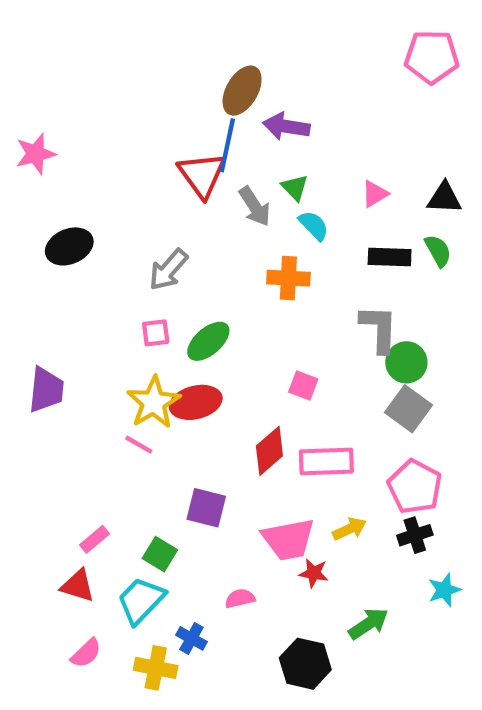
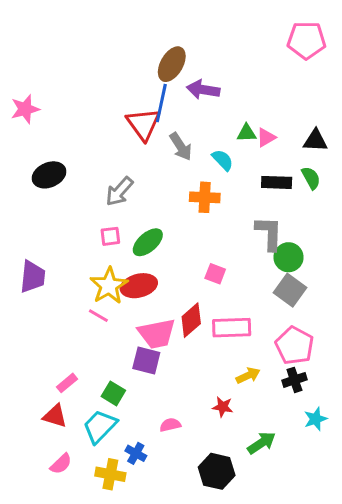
green triangle: (295, 187) -> (247, 133), moved, turned -48
pink trapezoid: (288, 539) -> (157, 334), moved

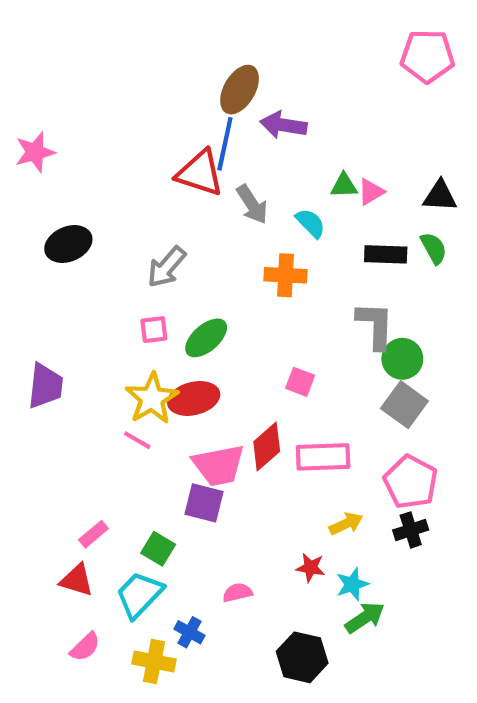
red triangle: (143, 124) -> (200, 173), turned -36
cyan star: (315, 419) -> (352, 584), moved

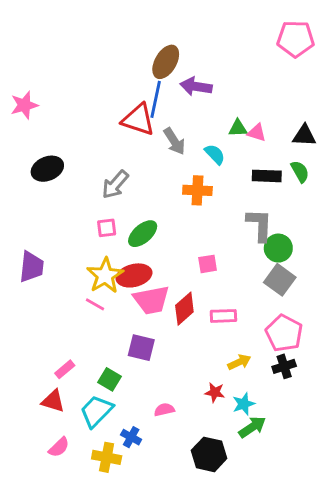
pink triangle: (371, 192) -> (257, 133), turned 48
pink square: (300, 382) -> (208, 264), turned -30
pink rectangle: (323, 457) -> (223, 316), size x0.7
pink trapezoid: (219, 465) -> (151, 300), moved

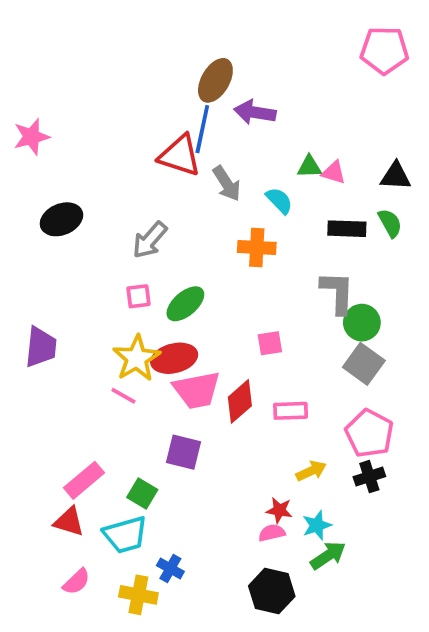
pink rectangle: (65, 369) -> (84, 480), size x1.5
pink semicircle: (164, 410) -> (272, 533), moved
cyan trapezoid: (96, 411) -> (125, 535), turned -150

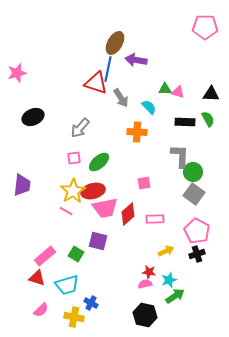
green square: (142, 493) -> (76, 254), moved

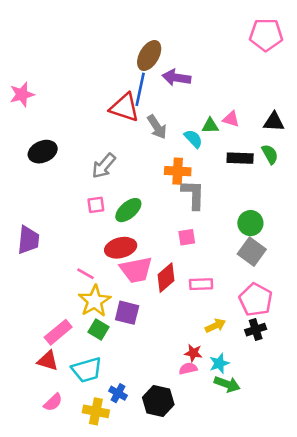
green triangle: (165, 89) -> (210, 126), moved
gray L-shape: (180, 156) -> (193, 194), moved
yellow star: (73, 191) -> (95, 301), moved
green arrow: (175, 296) -> (227, 384), turned 54
black hexagon: (145, 315) -> (158, 401), moved

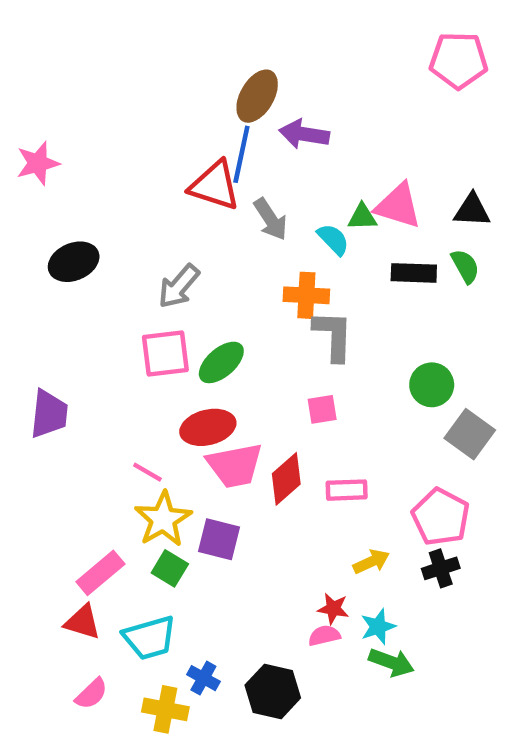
pink triangle: (231, 119) -> (398, 206), size x1.6
pink square: (96, 205) -> (165, 353), size x1.6
gray square: (252, 252) -> (470, 434), moved

